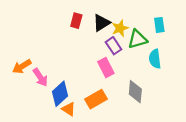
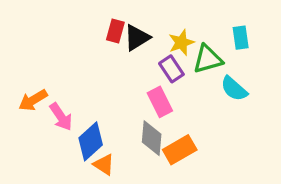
black triangle: (101, 23) -> (137, 38), moved
cyan semicircle: (155, 59) -> (234, 89), turned -42
gray diamond: (135, 92) -> (152, 138), moved
orange rectangle: (96, 99) -> (180, 150), moved

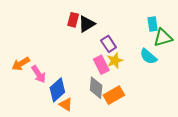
yellow star: (181, 43) -> (115, 61), moved
green triangle: (208, 59) -> (163, 38), moved

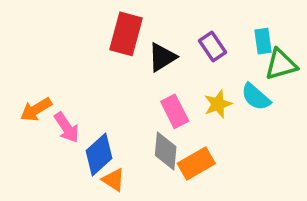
red rectangle: (73, 20) -> (126, 34), size x1.6
black triangle: (87, 24) -> (162, 57), moved
purple rectangle: (109, 44) -> (212, 46), moved
yellow star: (115, 61) -> (218, 104), moved

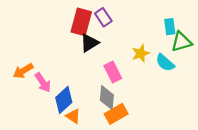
purple rectangle: (212, 46) -> (103, 17), moved
black triangle: (162, 57) -> (89, 43), moved
yellow star: (218, 104) -> (141, 53), moved
orange rectangle: (196, 164) -> (116, 114), moved

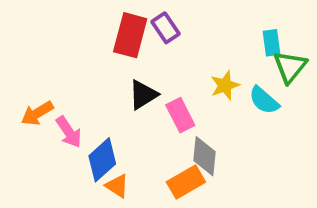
green triangle: (181, 42) -> (290, 67), turned -35
black triangle: (89, 43) -> (143, 95), moved
gray diamond: (107, 98) -> (205, 156), moved

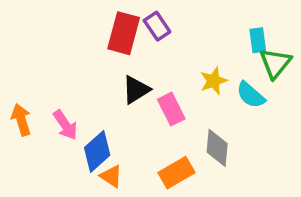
orange arrow: (37, 113) -> (21, 120), moved, turned 104
gray diamond: (205, 156) -> (217, 148), moved

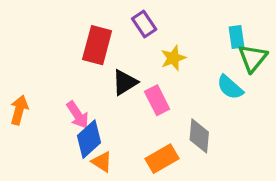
red rectangle: (124, 33) -> (97, 45), moved
yellow star: (214, 81) -> (173, 58), moved
orange arrow: (21, 120) -> (19, 110), turned 32
pink arrow: (65, 125) -> (78, 115), moved

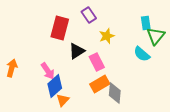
gray diamond: (199, 136) -> (115, 93), moved
orange rectangle: (162, 159) -> (100, 84), moved
orange triangle: (102, 162) -> (63, 100), turned 40

